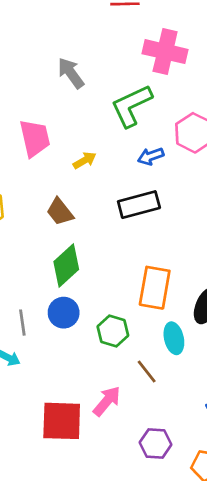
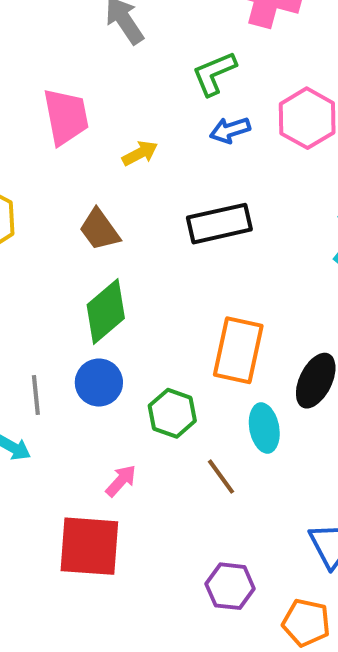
green L-shape: (131, 106) -> (214, 73), size x0.7
blue arrow: (151, 156) -> (230, 130), moved
pink arrow: (107, 401) -> (121, 481), moved, size x0.7

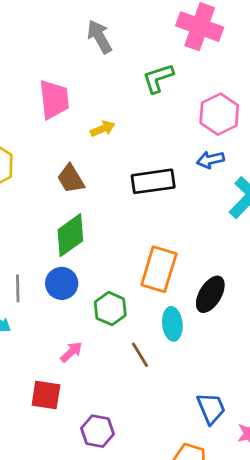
blue arrow: (230, 130) -> (210, 160), moved
red square: (89, 546) -> (46, 395), size x0.7
purple hexagon: (230, 586) -> (97, 431), moved

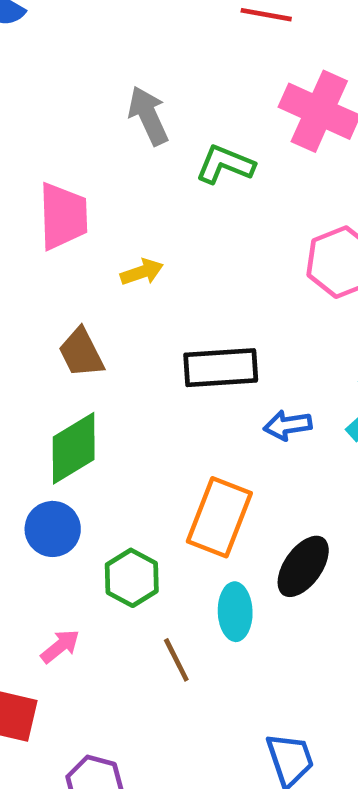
green L-shape: (158, 78) -> (225, 164), moved, turned 36
blue arrow: (210, 160) -> (288, 425), moved

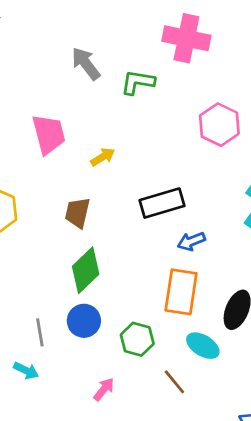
brown trapezoid: (81, 353) -> (77, 213), turned 52
blue arrow: (288, 425) -> (191, 241), moved
cyan ellipse: (235, 612) -> (203, 346), turned -44

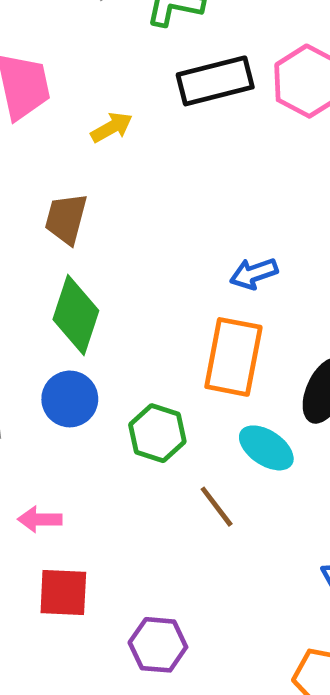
black rectangle: (162, 203) -> (215, 81), moved
green diamond: (86, 270) -> (76, 315), turned -30
pink arrow: (104, 389) -> (40, 519), moved, turned -130

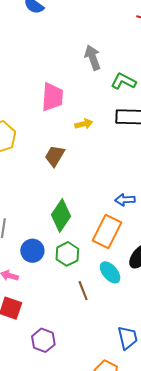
green diamond: (76, 315) -> (61, 216), moved
blue circle: (70, 399) -> (32, 251), moved

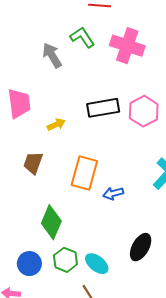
green L-shape: (123, 81) -> (82, 37), moved, turned 40
orange rectangle: (107, 232) -> (84, 173), moved
cyan ellipse: (110, 272) -> (97, 264), moved

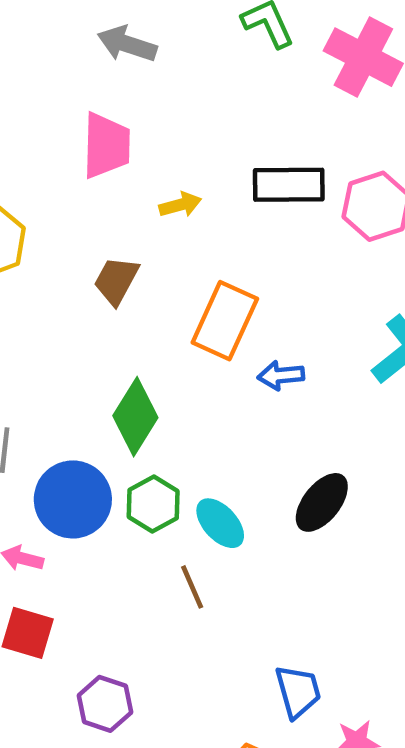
gray arrow: (52, 55) -> (127, 44), moved, turned -50
blue circle: (29, 264) -> (73, 499), size x1.4

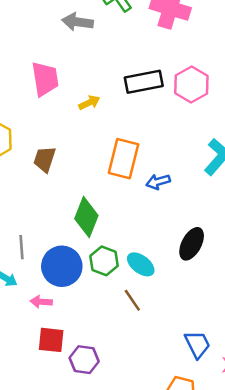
gray arrow: (127, 44) -> (78, 22), moved
brown trapezoid: (116, 281) -> (45, 159), moved
purple hexagon: (105, 704) -> (84, 360), moved

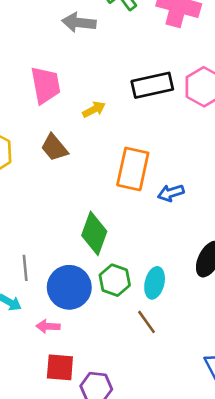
brown trapezoid: (45, 159) -> (54, 148), moved, turned -56
cyan ellipse: (141, 264) -> (155, 283), turned 68

